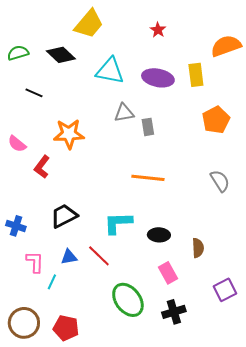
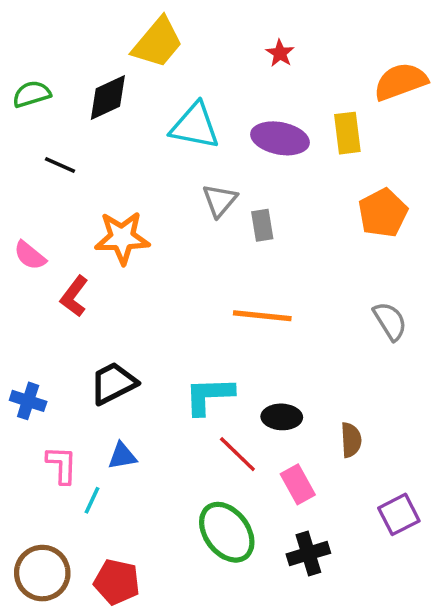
black diamond: (61, 55) -> (108, 98), turned -68
gray triangle: (124, 113) -> (220, 200), turned -40
red line: (99, 256) -> (237, 454), moved

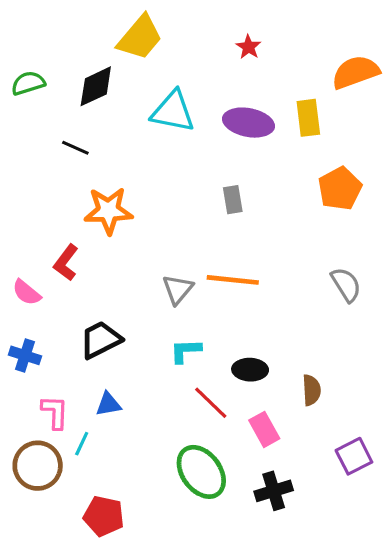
black line: (60, 165) -> (75, 148), moved
gray triangle: (220, 200) -> (178, 289), moved
pink semicircle: (30, 255) -> (27, 293), moved
cyan L-shape: (209, 396) -> (186, 351), size x0.7
brown circle: (42, 573) -> (38, 466), moved

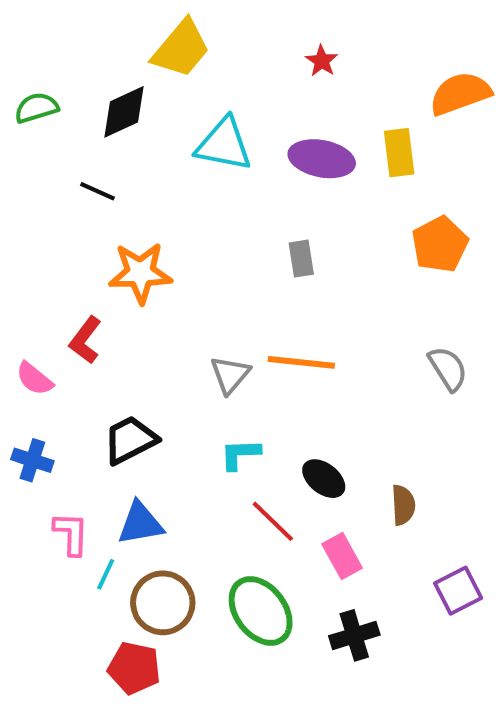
black ellipse: (250, 370) -> (324, 479), turned 36
blue triangle: (108, 404) -> (140, 523), size x1.4
brown circle: (38, 466) -> (163, 603), moved

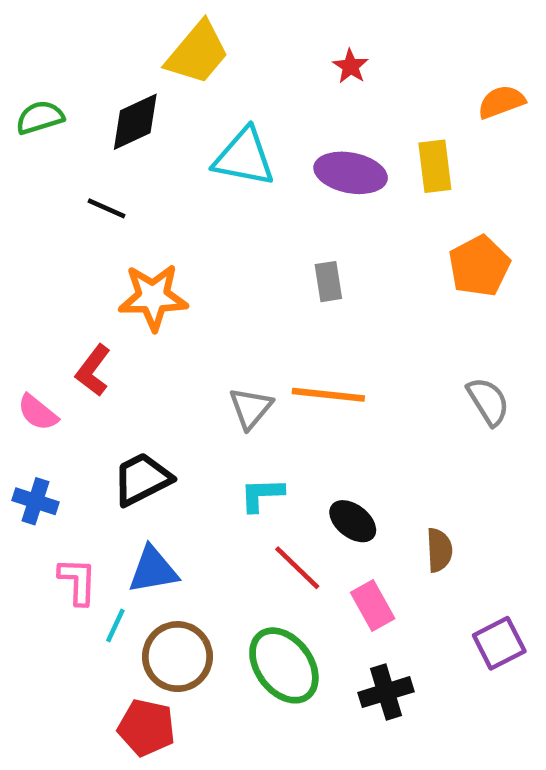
orange semicircle: (460, 94) -> (501, 102), size x0.7

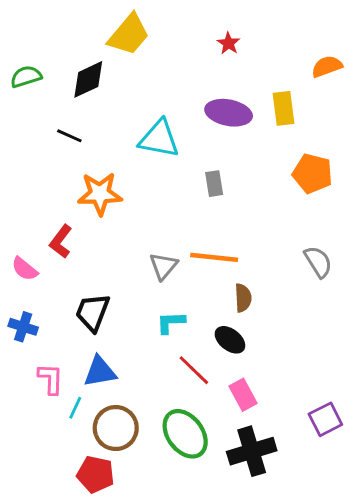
cyan triangle: (244, 157) -> (159, 139), moved
orange pentagon: (479, 266) -> (312, 173), turned -30
black trapezoid: (142, 479) -> (93, 312), turned -42
brown semicircle: (439, 550) -> (243, 298), moved
black cross: (386, 692) -> (252, 451), size x1.4

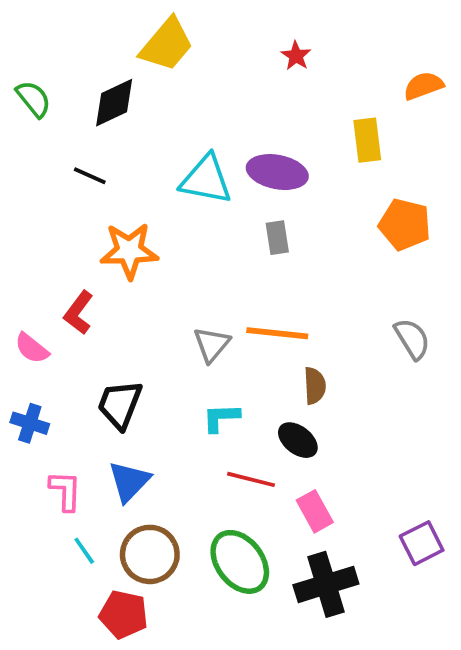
green semicircle: (26, 77) -> (34, 99), turned 68
purple ellipse: (229, 113) -> (277, 172), moved
red line: (194, 370) -> (251, 479), turned -30
blue triangle: (100, 372) -> (129, 481), turned -36
cyan line: (75, 408) -> (84, 551), moved, turned -60

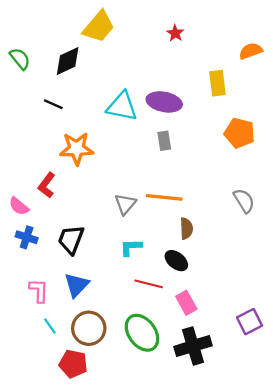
blue cross: (30, 423) -> (27, 237), moved

